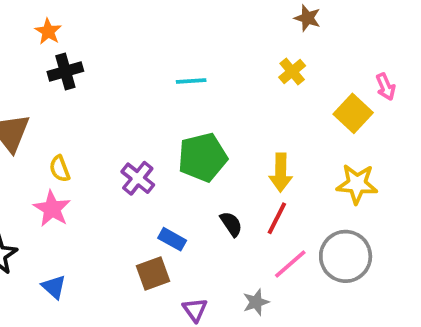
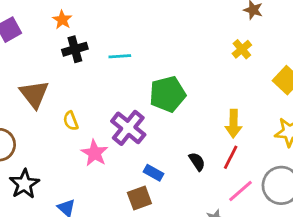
cyan line: (191, 81) -> (120, 56), moved
green pentagon: (203, 157) -> (168, 94), moved
purple cross: (138, 178) -> (128, 128), size x1.4
pink star: (52, 209) -> (95, 153), moved

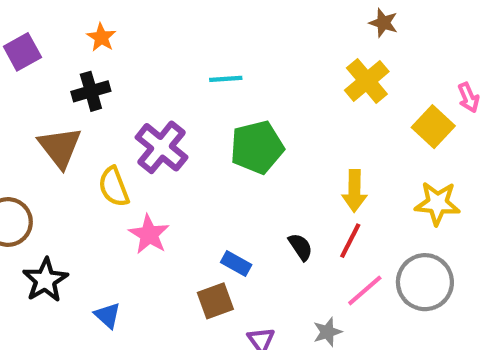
black cross: (75, 49) -> (91, 91), moved
yellow cross: (242, 49) -> (367, 81), size x1.5
cyan line: (120, 56) -> (226, 79), moved
yellow semicircle: (71, 121) -> (114, 187), size x1.4
purple cross: (128, 128) -> (161, 147), moved

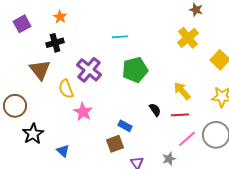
yellow arrow: (354, 191) -> (182, 91), turned 138
red line: (350, 241) -> (180, 115), turned 60
black semicircle: (300, 247) -> (155, 110), moved

